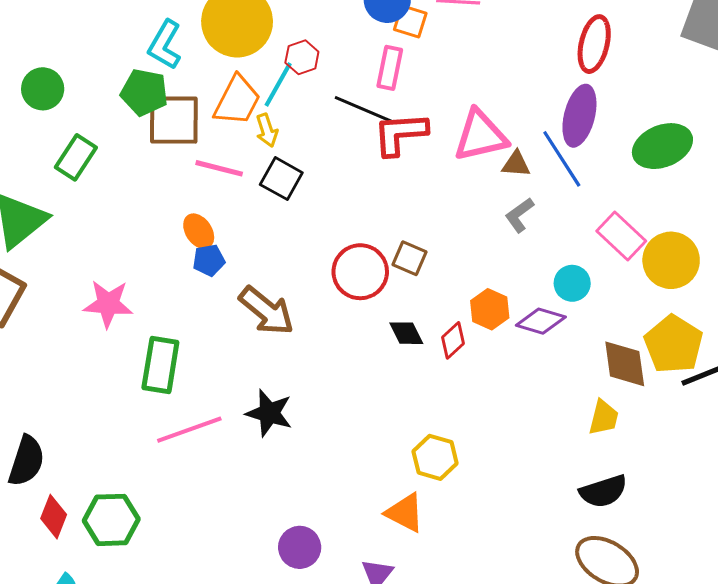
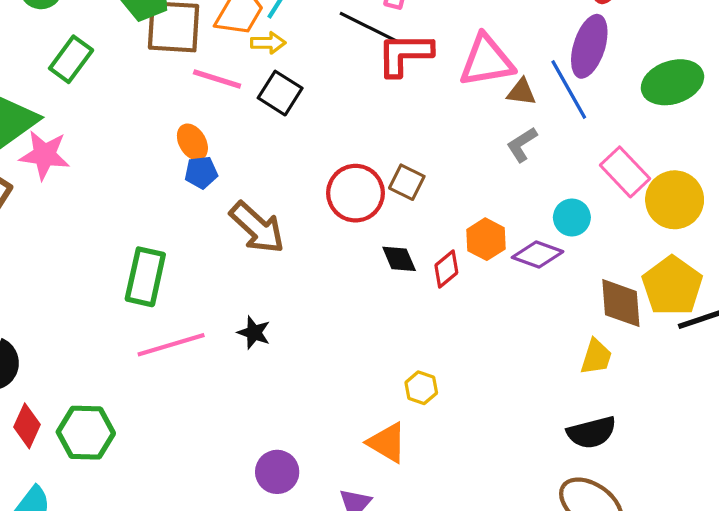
yellow arrow: (267, 130) -> (268, 43), turned -76
pink star: (108, 304) -> (45, 155), moved
black star: (269, 413) -> (254, 333), size x0.7
yellow hexagon: (435, 457) -> (421, 388), size x0.7

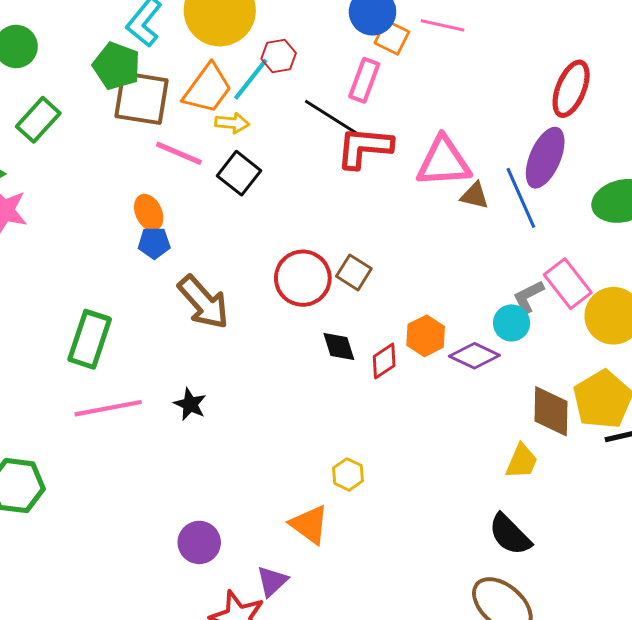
gray L-shape: (522, 144) -> (528, 297), moved
black semicircle: (592, 432) -> (510, 535), turned 54

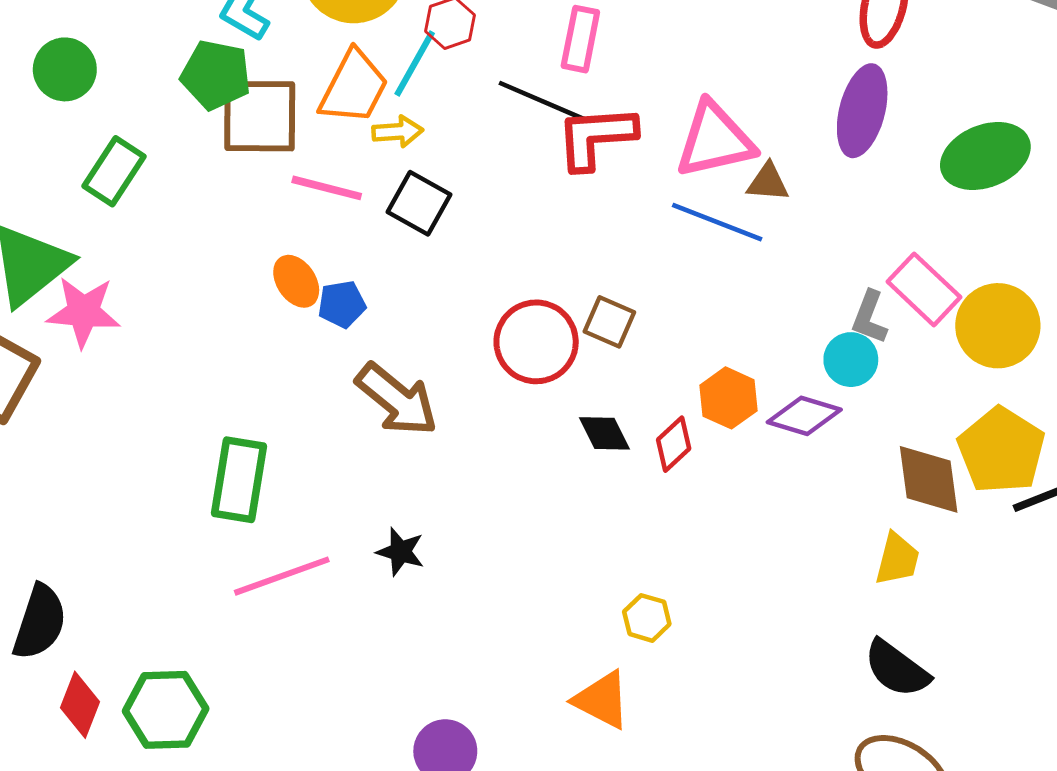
blue line: (521, 198) -> (717, 222), moved, turned -36
blue pentagon: (154, 243) -> (342, 304), moved
gray L-shape: (528, 297) -> (869, 317), turned -33

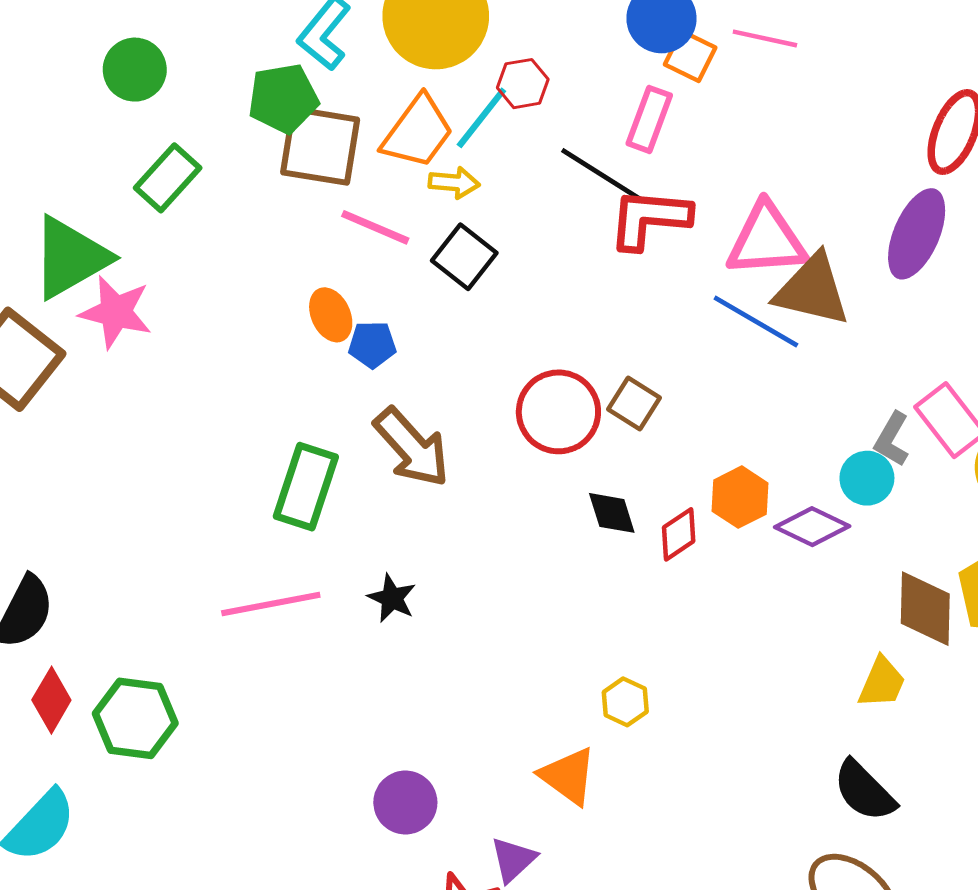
green pentagon: (216, 75) -> (283, 98), turned -30
brown triangle: (768, 182) -> (812, 290), size x1.8
green rectangle: (239, 480) -> (306, 487), moved

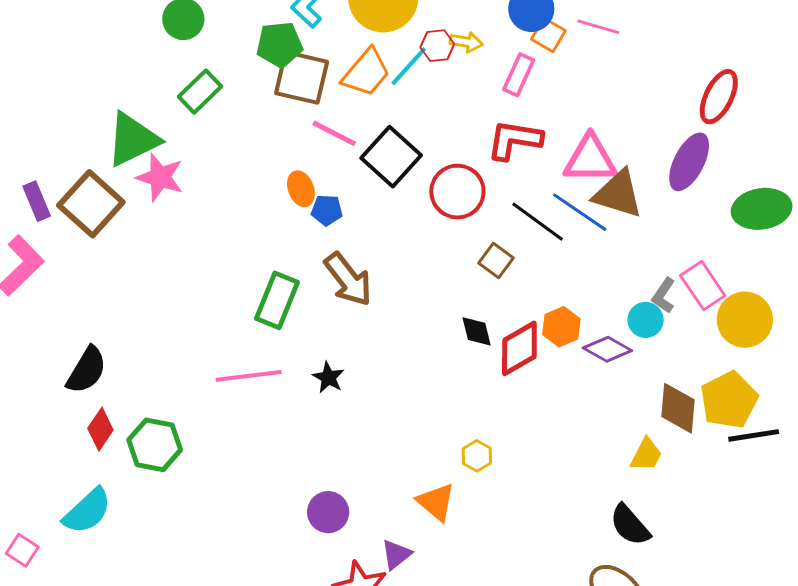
black line: (601, 175) -> (538, 222), moved
yellow arrow: (454, 183) -> (466, 42), moved
black square: (464, 257) -> (391, 157), size x1.4
red circle: (558, 412) -> (457, 192), moved
red diamond: (679, 534) -> (519, 348), size x1.6

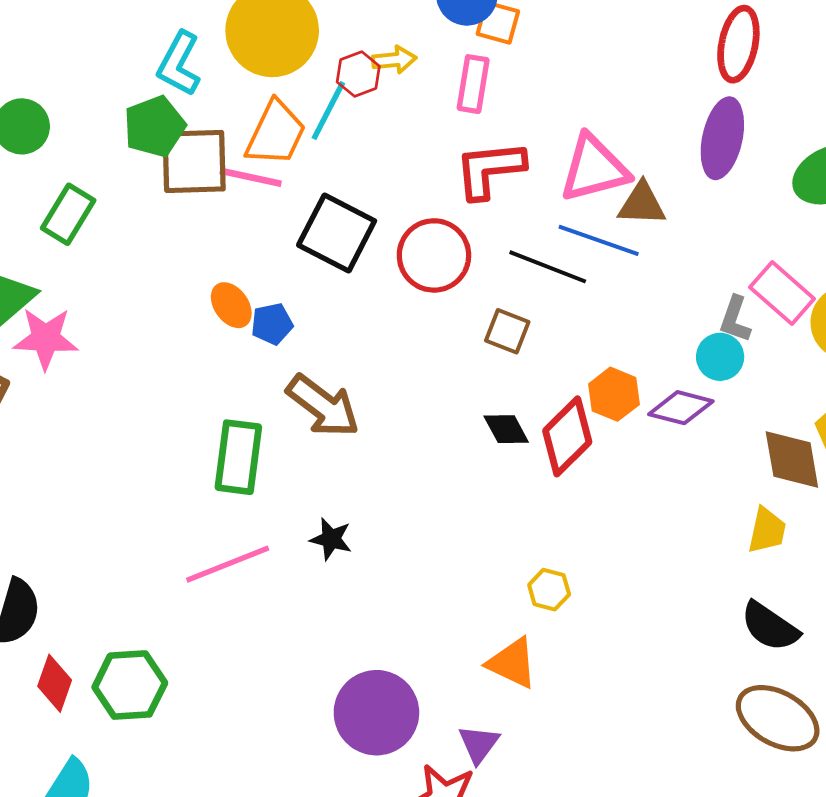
pink line: (334, 133) -> (251, 177), moved
brown triangle: (618, 194) -> (642, 204), size x0.7
purple circle: (328, 512) -> (376, 713), size x1.5

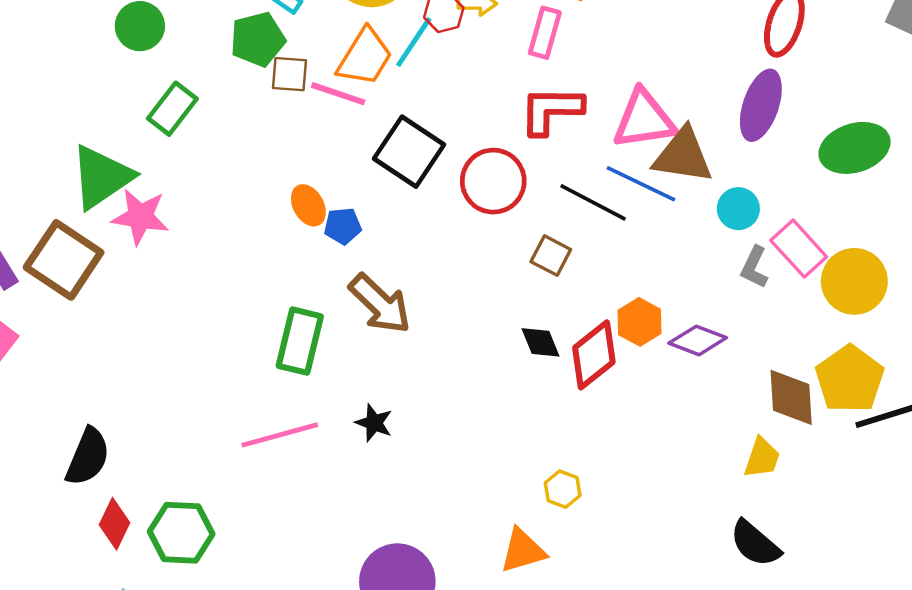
brown square: (194, 161) -> (289, 74), size x0.6
brown triangle: (642, 204) -> (683, 156), size x1.4
cyan circle: (720, 357) -> (738, 209), moved
orange triangle: (512, 663) -> (523, 551), turned -48

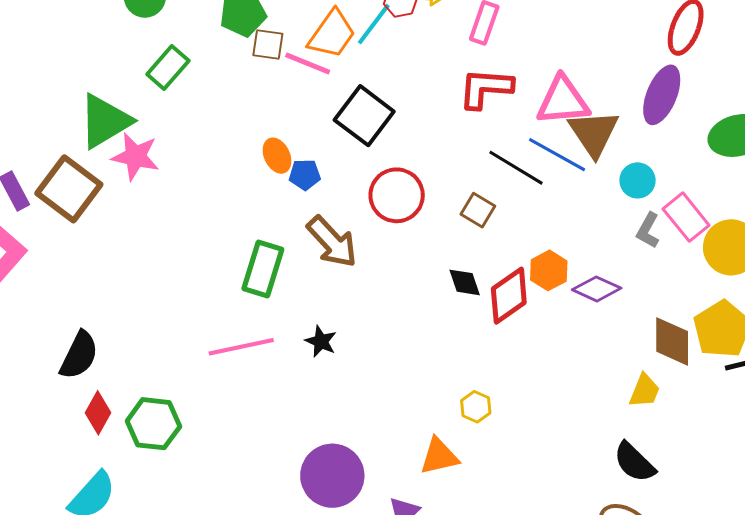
brown triangle: (683, 156) -> (594, 133), turned 44
red circle: (493, 181) -> (397, 195), moved

